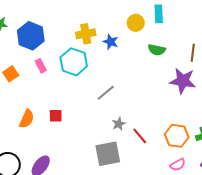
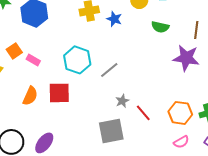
cyan hexagon: (74, 62) -> (77, 60), moved
pink rectangle: (41, 66) -> (33, 60), moved, turned -32
red square: (56, 116) -> (59, 93), size x1.6

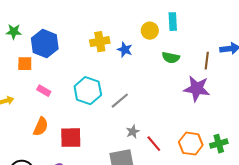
orange square: (14, 51) -> (25, 64), moved, turned 35
red square: (59, 93) -> (71, 138), moved

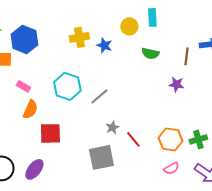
purple star: (197, 89) -> (176, 84), size x0.6
orange semicircle: (41, 127) -> (30, 109), moved

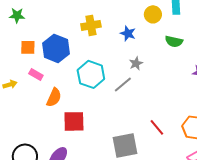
yellow cross: (79, 37) -> (91, 25), moved
blue hexagon: (24, 39) -> (56, 48), moved
pink rectangle: (23, 86) -> (36, 74), moved
gray star: (112, 127) -> (136, 63), moved

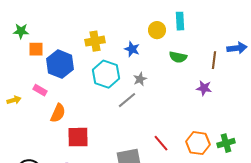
orange square: (28, 47) -> (36, 49), moved
cyan hexagon: (91, 74) -> (106, 74), moved

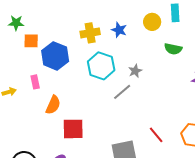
blue star: (132, 49) -> (119, 30), moved
pink rectangle: (40, 90) -> (35, 82), turned 48

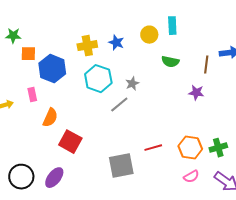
red square: (73, 129) -> (70, 142), turned 30
red line: (156, 135) -> (153, 148), turned -66

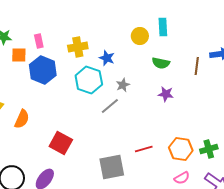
blue star: (116, 43) -> (107, 58), moved
purple star: (196, 93) -> (166, 94), moved
pink rectangle: (32, 95) -> (39, 41), moved
orange semicircle: (50, 118) -> (22, 119), moved

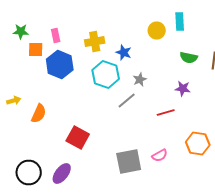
green semicircle: (161, 63) -> (189, 58), moved
red line: (144, 149) -> (166, 112), moved
pink semicircle: (182, 178) -> (160, 156), moved

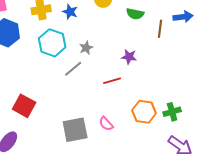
blue star: (124, 52) -> (70, 12), moved
green semicircle: (189, 58) -> (135, 14), moved
pink semicircle: (160, 156) -> (106, 124), turned 77

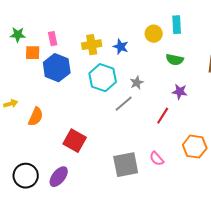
green semicircle: (135, 14) -> (175, 60), moved
red line: (112, 81) -> (163, 116), turned -42

